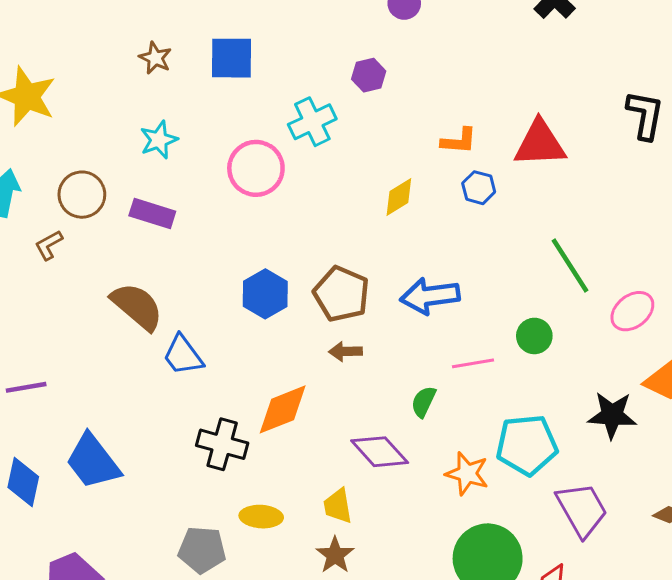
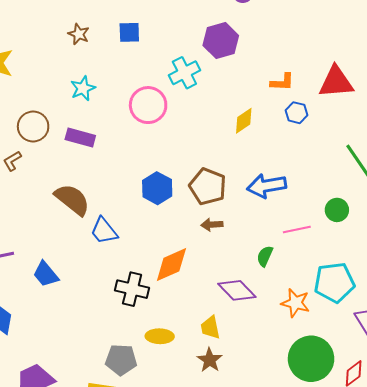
blue square: (231, 58) -> (129, 32), size x0.7
purple hexagon: (369, 75) -> (221, 40), size x1.6
blue trapezoid: (93, 462) -> (46, 274), moved, size x0.7

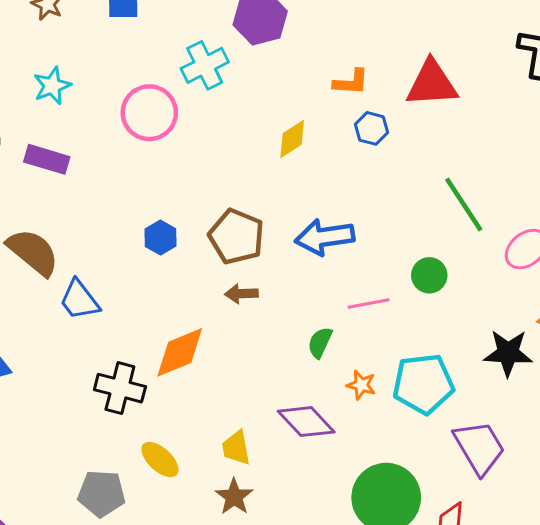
blue hexagon: (157, 188) -> (161, 238), size x0.7
purple diamond: (237, 290) -> (306, 422), moved
orange star: (295, 303) -> (361, 385), moved, size x0.7
yellow ellipse: (160, 336) -> (160, 460), turned 40

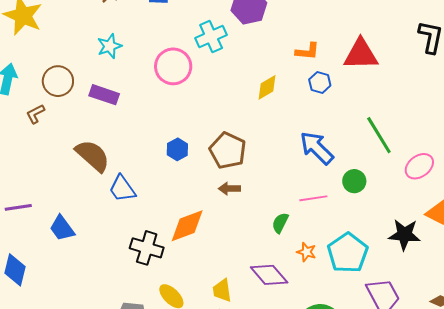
blue arrow: (325, 237) -> (317, 148), moved, turned 51
cyan pentagon: (423, 384) -> (348, 253), turned -30

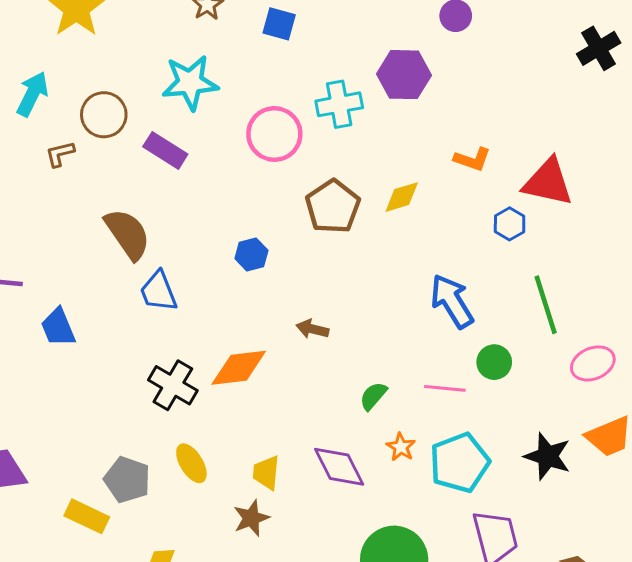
cyan star: (109, 46) -> (190, 83), size x1.5
blue hexagon: (320, 82) -> (510, 224), moved
brown pentagon: (228, 151) -> (333, 207), moved
pink line: (313, 198) -> (445, 388), moved

